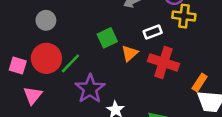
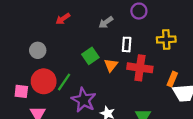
yellow cross: (184, 16) -> (166, 39), moved
white rectangle: (153, 32) -> (127, 44), turned -56

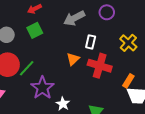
gray arrow: (106, 22) -> (74, 18), size x1.5
yellow cross: (166, 39) -> (128, 43), turned 36
green square: (90, 56) -> (35, 30), moved

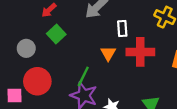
green line: (27, 68) -> (83, 76), moved

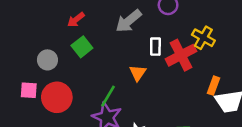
red cross: (140, 52) -> (181, 55), moved, turned -32
pink square: (15, 96) -> (29, 90), moved

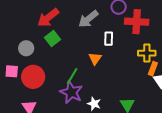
red arrow: (76, 20) -> (48, 18), size x1.6
yellow cross: (203, 38) -> (147, 53), moved, turned -30
red cross: (181, 55) -> (137, 22), moved, turned 30

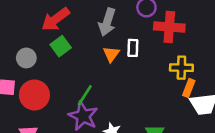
gray arrow: (88, 19) -> (107, 22), turned -35
orange triangle: (95, 59) -> (111, 54), moved

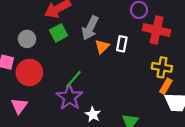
gray arrow: (107, 22) -> (90, 28), moved

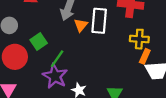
green square: (59, 33) -> (39, 42), moved
white rectangle: (122, 44) -> (99, 21), size x1.6

